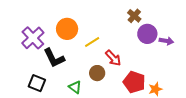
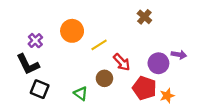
purple circle: (147, 34) -> (158, 63), moved
purple cross: (33, 38) -> (35, 41), size x0.6
purple arrow: (166, 41) -> (179, 55), moved
black L-shape: (54, 58) -> (28, 64), moved

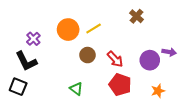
yellow line: (99, 45) -> (94, 29), moved
brown circle: (104, 78) -> (87, 55), moved
red pentagon: (144, 88) -> (120, 85), moved
black square: (40, 89) -> (18, 87), moved

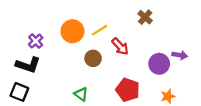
red arrow: (115, 59) -> (120, 46), moved
black L-shape: (26, 61) -> (28, 65), turned -45

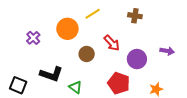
brown cross: (145, 17) -> (135, 16), turned -32
yellow line: (100, 30) -> (93, 14), moved
purple circle: (159, 64) -> (137, 59), moved
black L-shape: (28, 65) -> (51, 74), moved

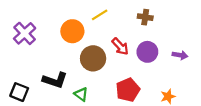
purple cross: (33, 38) -> (25, 33), moved, size x1.5
brown circle: (87, 54) -> (93, 58), size x1.5
purple circle: (137, 59) -> (147, 52), moved
red pentagon: (119, 83) -> (128, 90), turned 30

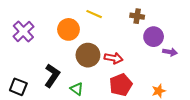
yellow line: (100, 15) -> (94, 14), turned 56
red arrow: (120, 46) -> (114, 58), moved, turned -36
purple circle: (147, 52) -> (154, 37), moved
black L-shape: (55, 80) -> (52, 76), turned -75

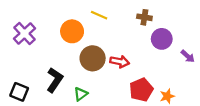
purple arrow: (170, 52) -> (188, 56), moved, turned 32
red pentagon: (121, 85) -> (141, 90), moved
green triangle: (77, 89) -> (81, 94), turned 48

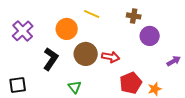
purple arrow: (188, 56) -> (174, 61), moved, turned -72
black L-shape: (55, 80) -> (51, 59), moved
black square: (19, 92) -> (18, 85), turned -30
green triangle: (81, 94) -> (75, 87), turned -32

